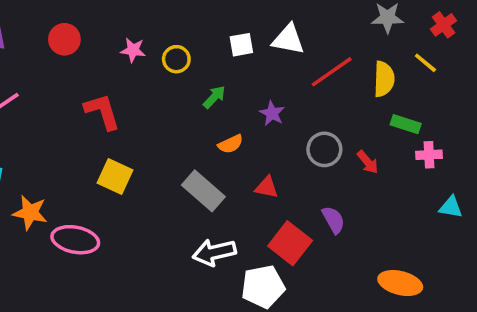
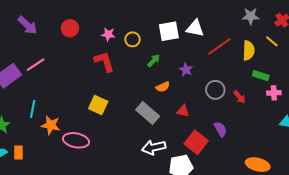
white square: (241, 45) -> (169, 31), size x1.5
red L-shape: (102, 111) -> (104, 62), moved

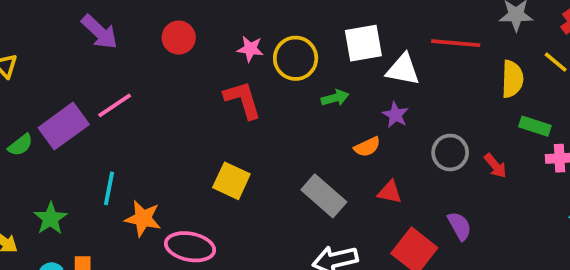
white triangle: (195, 28) -> (403, 70), moved
yellow circle: (133, 39) -> (296, 58), size x1.5
red line: (219, 46) -> (456, 43), moved, turned 40
green arrow: (154, 61) -> (335, 98), turned 32
orange semicircle: (163, 87) -> (367, 147), moved

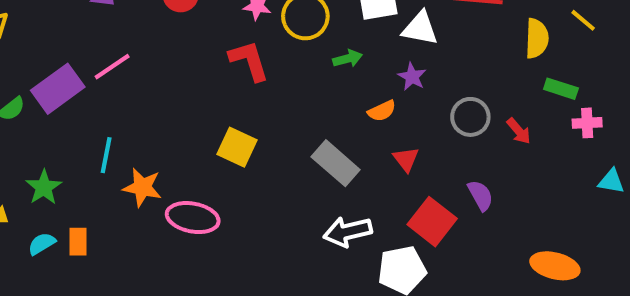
red triangle: (390, 192) -> (406, 159), turned 40

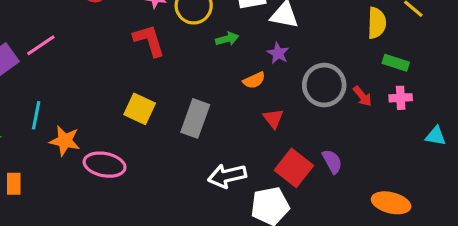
gray circle: (470, 117) -> (324, 85), size x1.4
pink cross: (587, 123) -> (401, 98), moved
gray rectangle: (336, 163) -> (195, 118), moved, turned 69
purple semicircle: (480, 195) -> (332, 161), moved

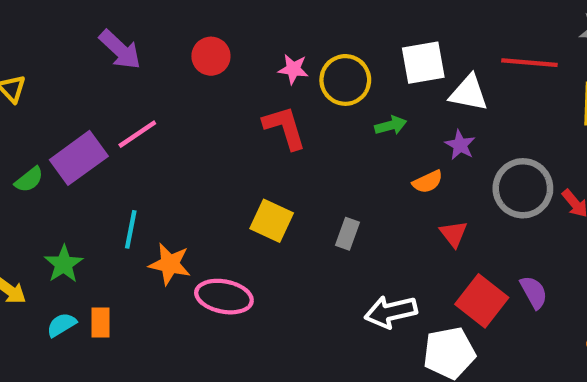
gray rectangle: (195, 118) -> (347, 234), size x0.6

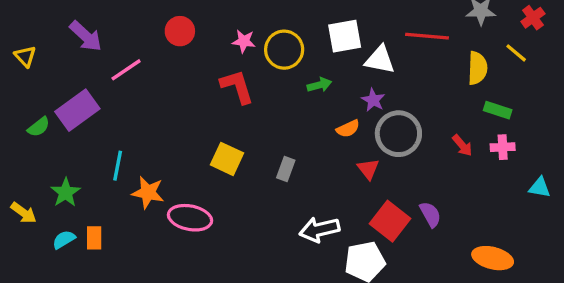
purple arrow: (120, 50) -> (86, 36), moved
pink line: (137, 134) -> (126, 70), moved
gray circle: (523, 188) -> (398, 134), moved

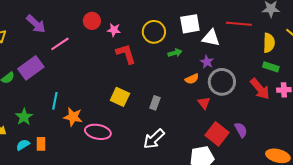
pink star: (244, 41) -> (114, 30), moved
green rectangle: (498, 110) -> (271, 67), moved
red arrow: (462, 145) -> (260, 89), size x1.6
white arrow: (319, 229) -> (154, 139), moved, turned -30

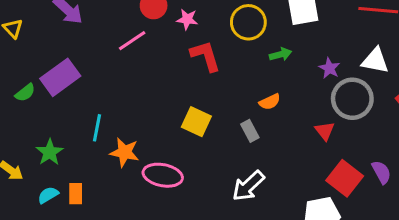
white triangle: (211, 38) -> (375, 61), moved
pink line: (60, 44) -> (132, 41), moved
orange semicircle: (192, 79) -> (270, 102), moved
gray rectangle: (155, 103) -> (250, 131), turned -48

